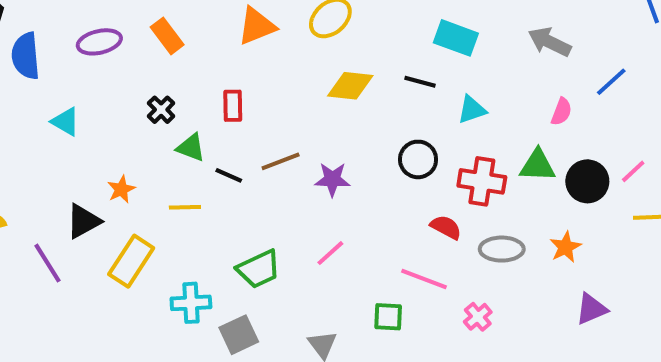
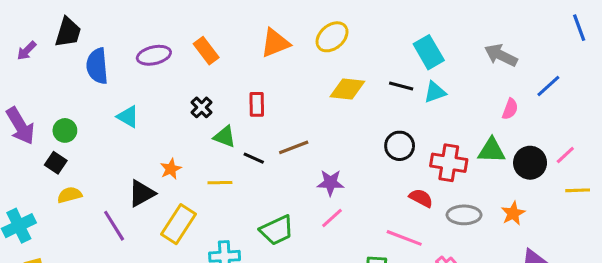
cyan rectangle: (456, 38) -> (429, 52), turned 40
cyan triangle: (472, 110) -> (435, 92), moved
purple star: (332, 179) -> (330, 183), moved

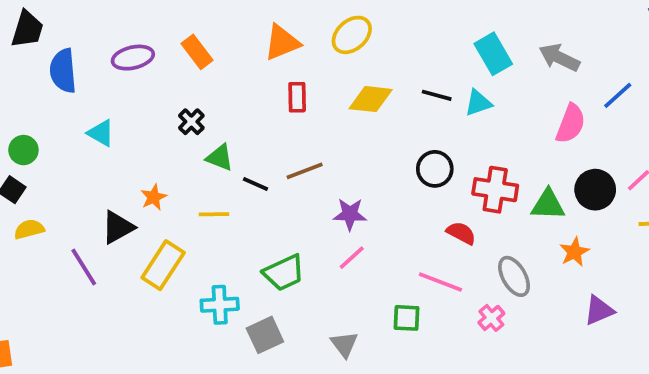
cyan rectangle: (429, 52) -> (493, 54), moved
red rectangle: (257, 104) -> (297, 97), moved
pink semicircle: (510, 109) -> (571, 124), size x1.5
green triangle: (492, 150) -> (548, 205), moved
gray ellipse: (464, 215) -> (514, 276), moved, turned 60

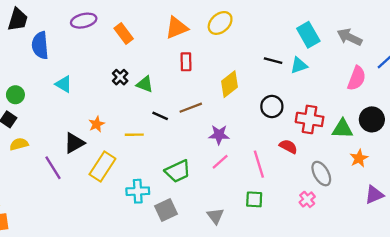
purple ellipse: (133, 58) -> (84, 21), moved
yellow diamond: (371, 99) -> (230, 84), moved, turned -44
green triangle: (220, 158) -> (145, 84), moved
pink line: (440, 282) -> (259, 164), moved, turned 52

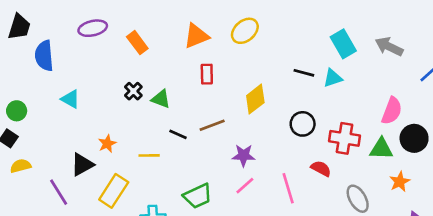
pink semicircle: (357, 78) -> (392, 111), moved

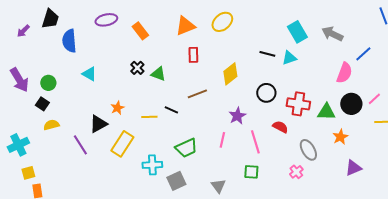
pink semicircle: (392, 111) -> (344, 73), moved
black line: (178, 134) -> (171, 110), moved
purple star: (244, 155) -> (237, 116), moved, turned -30
pink line: (245, 186) -> (222, 140), turned -35

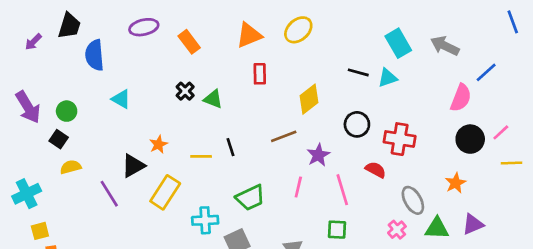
brown line: (197, 94) -> (284, 136), moved
black line: (171, 110) -> (230, 147), turned 48
green triangle: (326, 112) -> (437, 228), moved

